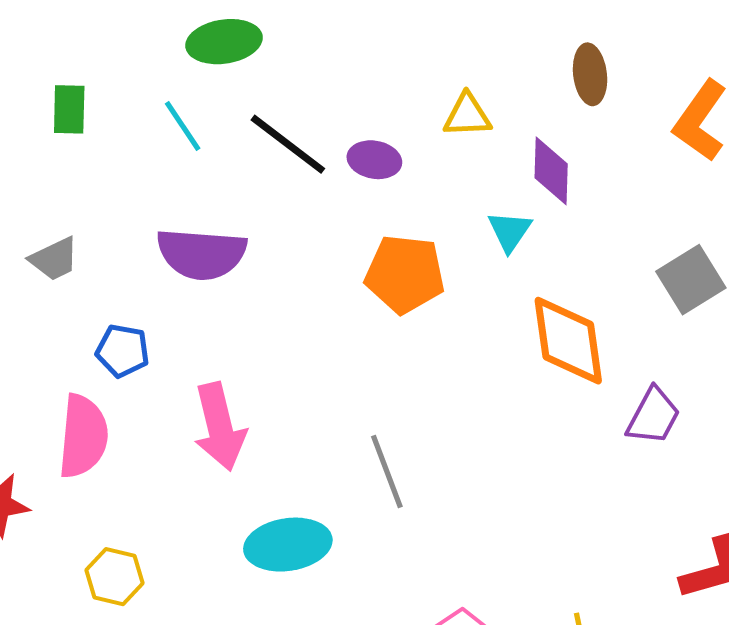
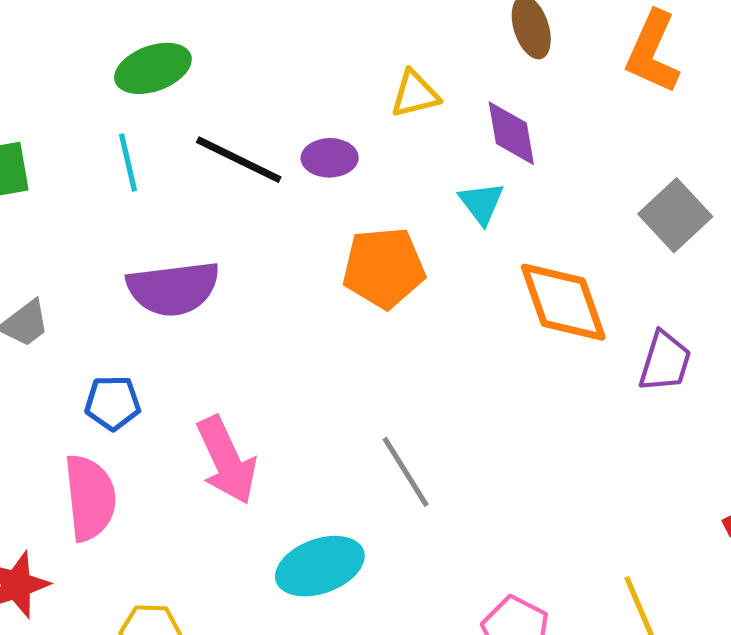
cyan line: (183, 126) -> (128, 163), turned 32

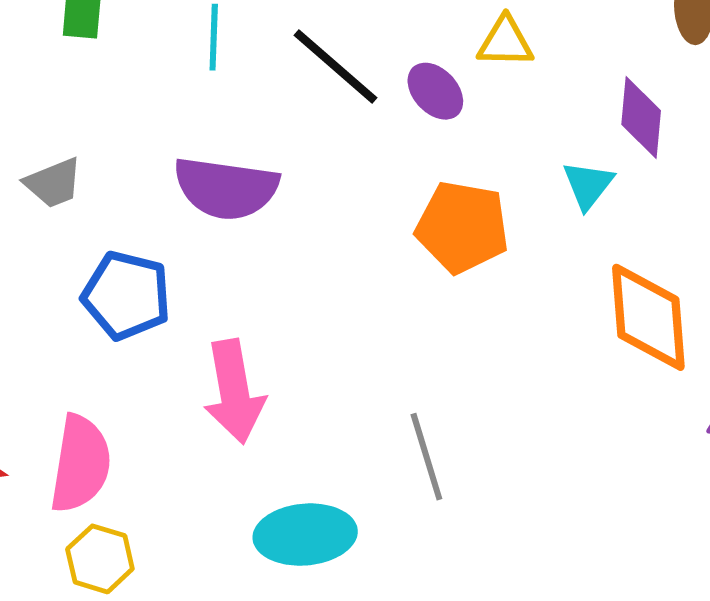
yellow triangle: (415, 94) -> (505, 42), moved
purple ellipse: (330, 158) -> (435, 91), turned 33
blue pentagon: (113, 403) -> (126, 295), size x1.4
pink semicircle: (90, 498) -> (80, 464), moved

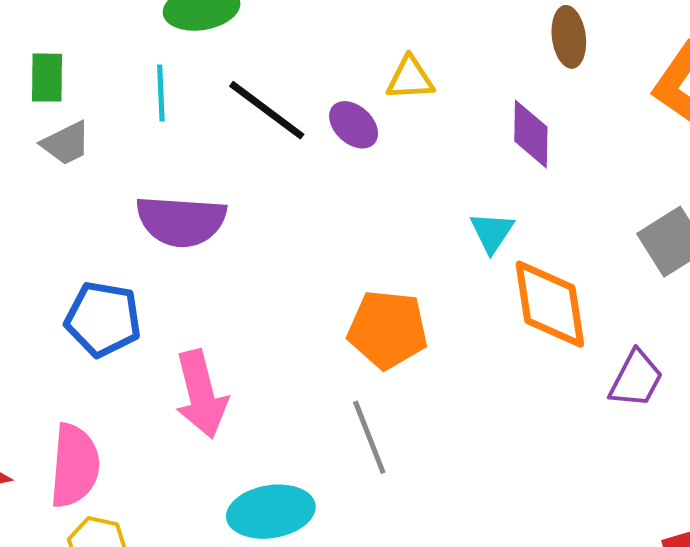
gray trapezoid: (53, 183) -> (66, 143), moved
cyan triangle: (588, 185) -> (492, 232), moved
orange pentagon: (462, 227) -> (388, 329), moved

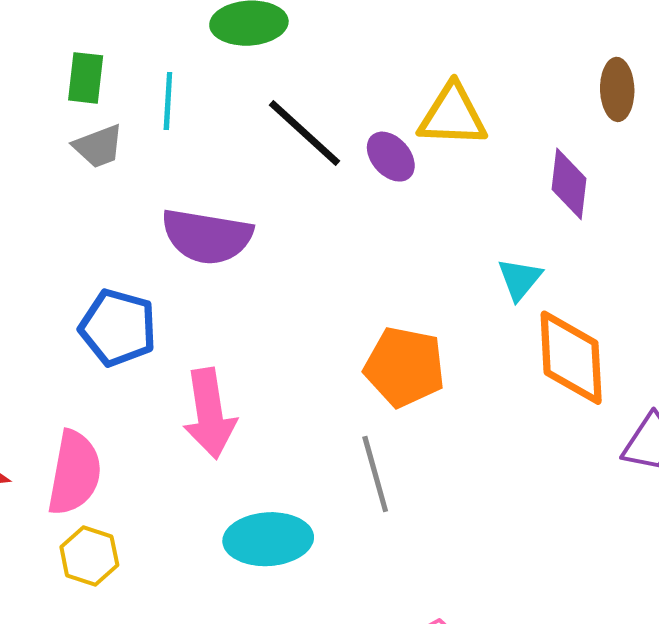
yellow triangle: (410, 78) -> (453, 115), size x1.4
cyan line: (161, 93) -> (168, 101), moved

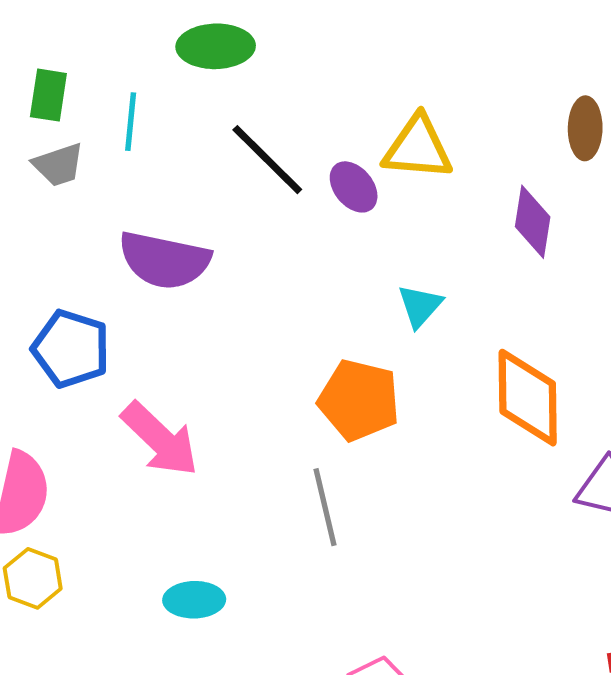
cyan triangle: (520, 279) -> (420, 306), moved
pink arrow: (210, 413) -> (160, 439), turned -40
cyan ellipse: (268, 539) -> (194, 600), moved, size x0.7

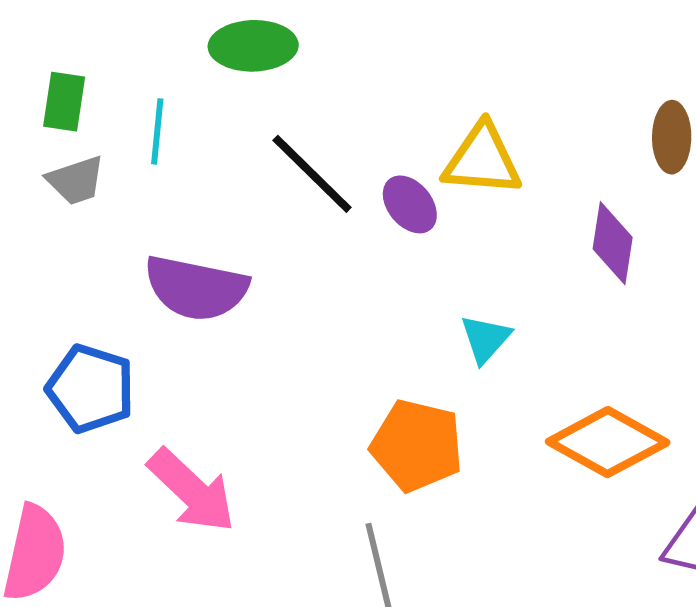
orange diamond: (528, 398) -> (608, 442), turned -60

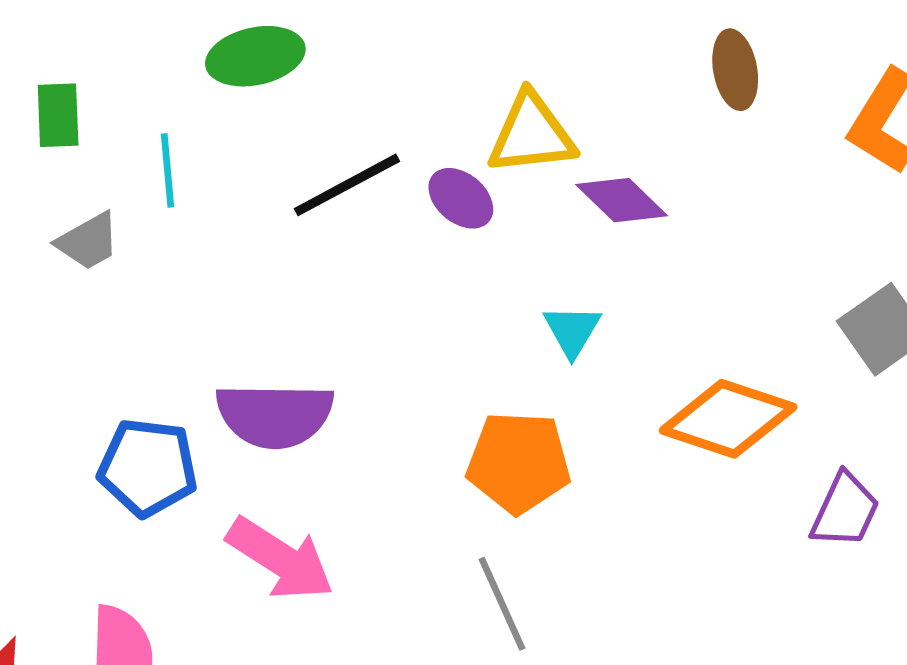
green rectangle: (64, 102) -> (58, 115), moved
black line: (312, 174) -> (347, 185), turned -62
purple diamond: (613, 243) -> (622, 200), moved, turned -44
purple semicircle: (196, 288) -> (275, 415), moved

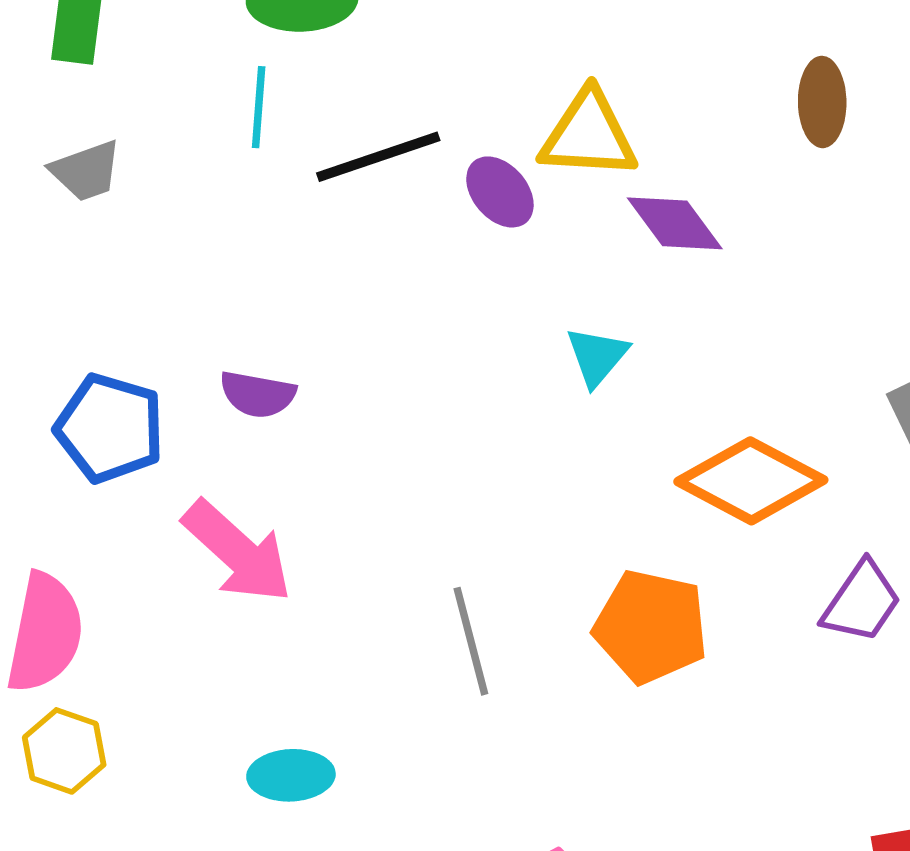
cyan line: (168, 170) -> (259, 107), moved
purple semicircle: (275, 415) -> (258, 394), size x0.6
orange pentagon: (519, 462) -> (651, 627), moved

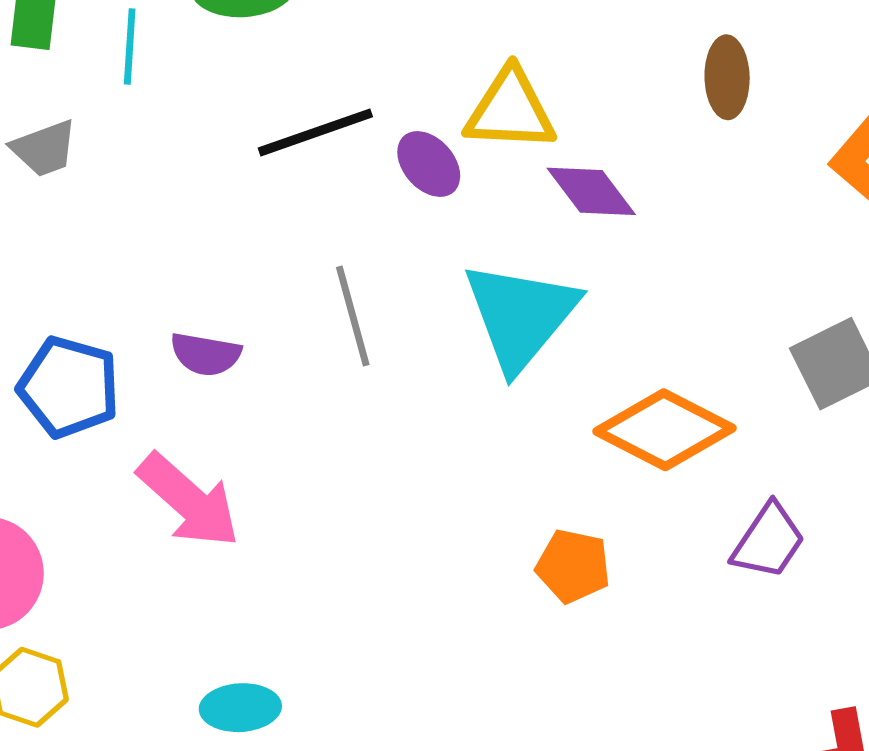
cyan line: (259, 107) -> (130, 47), moved
cyan triangle: (597, 356) -> (520, 316), size x2.0
orange pentagon: (651, 627) -> (573, 566), size x0.7
gray line: (471, 641) -> (353, 316), moved

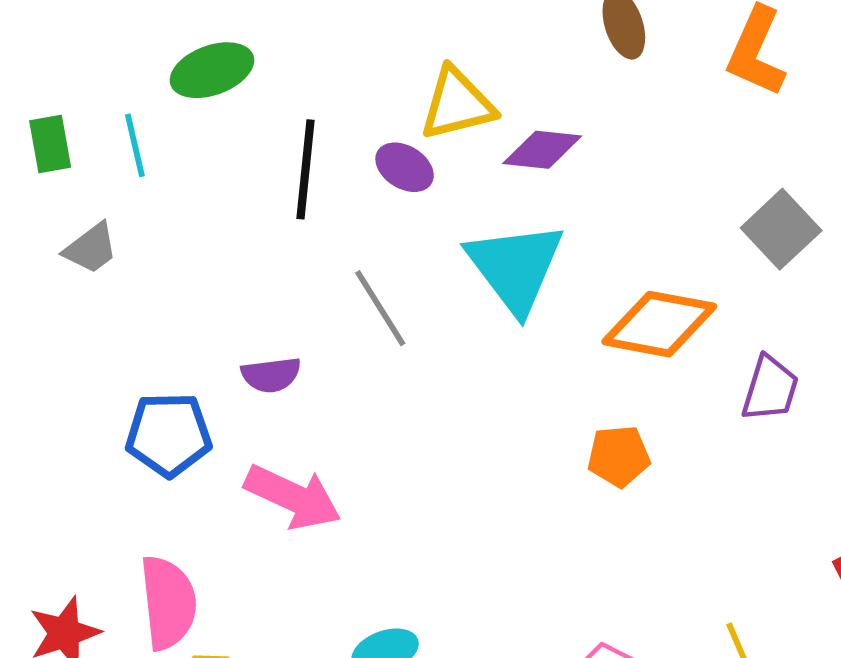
black line: (315, 132) -> (306, 169), turned -48
purple diamond: (591, 191) -> (542, 150), turned -30

